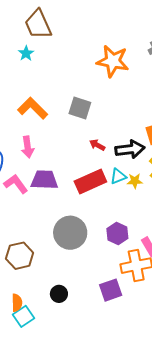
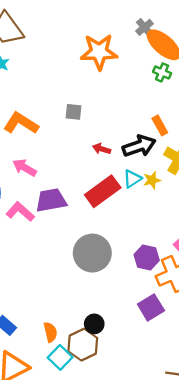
gray square: (80, 108) -> (73, 112), size x0.7
pink arrow: (28, 147) -> (25, 168), turned 140
purple hexagon: (117, 233) -> (147, 257), moved
brown hexagon: (20, 256) -> (83, 345), moved
orange semicircle: (17, 303) -> (50, 332), moved

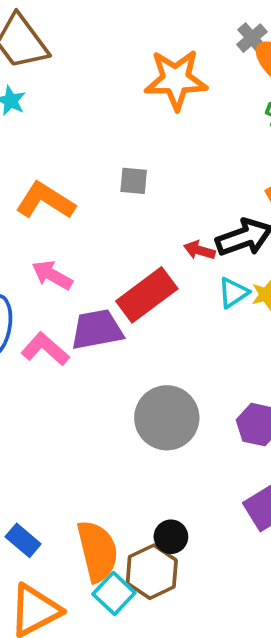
red arrow: (102, 149) -> (199, 250), moved
red rectangle: (103, 191) -> (147, 295), moved
orange semicircle: (50, 332) -> (97, 551), size x1.8

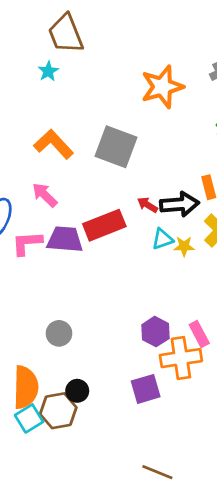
orange star: (176, 80) -> (162, 87), turned -30
gray square: (134, 181) -> (116, 147), size x2.0
pink L-shape: (45, 349) -> (27, 243), turned -60
gray circle: (167, 418) -> (59, 333), moved, size x0.6

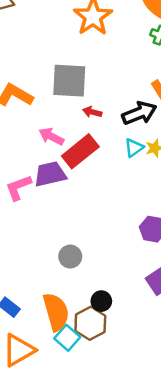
pink arrow: (45, 195) -> (51, 137), moved
red arrow: (147, 205) -> (92, 112), moved

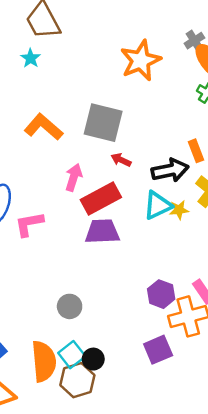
pink arrow: (51, 137) -> (74, 177), turned 70
cyan triangle: (134, 148) -> (158, 205), size x1.4
purple trapezoid: (50, 174) -> (102, 231), moved
cyan square: (67, 338) -> (72, 355), moved

